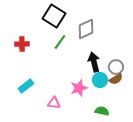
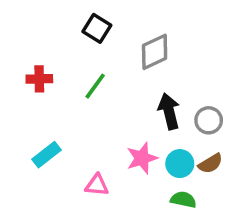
black square: (54, 16) -> (97, 28), size x0.7
green line: (60, 42) -> (95, 86), moved
brown semicircle: (116, 79) -> (210, 164), moved
cyan circle: (100, 80) -> (180, 164), moved

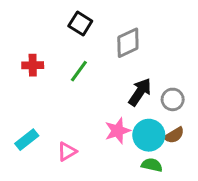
black arrow: (169, 111) -> (140, 92), turned 48
cyan rectangle: (46, 155) -> (27, 140), moved
cyan circle: (180, 164) -> (149, 135), size x1.4
pink triangle: (97, 185) -> (67, 152), moved, turned -36

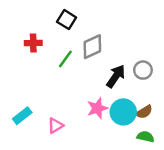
gray diamond: (128, 43) -> (92, 47), moved
red cross: (33, 65) -> (33, 43), moved
gray circle: (173, 99) -> (143, 70), moved
green semicircle: (152, 165) -> (145, 137), moved

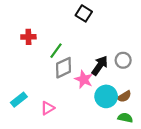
black square: (67, 20) -> (84, 13), moved
gray diamond: (92, 47) -> (64, 68), moved
pink star: (97, 108) -> (84, 79), moved, turned -30

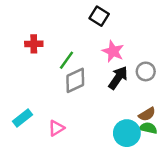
pink star: (84, 79) -> (113, 51), moved
cyan circle: (106, 96) -> (127, 133), moved
green semicircle: (125, 118) -> (148, 128), moved

